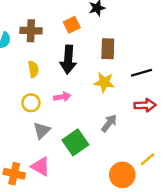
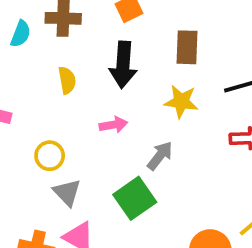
yellow circle: (31, 103) -> (50, 156), moved
gray arrow: (109, 123) -> (160, 156), moved
gray triangle: (42, 130) -> (67, 192), moved, turned -30

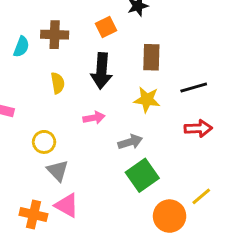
gray arrow: (160, 156) -> (130, 142), turned 35
green square: (135, 198) -> (142, 175), moved

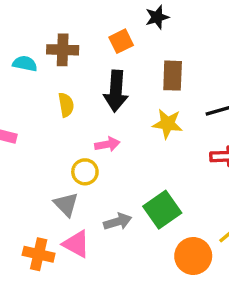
cyan semicircle: (21, 47) -> (25, 64), turned -100
yellow circle: (44, 142) -> (85, 172), moved
gray arrow: (130, 142) -> (118, 222), moved

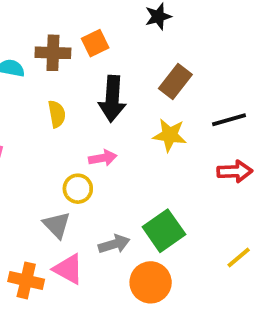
orange square: (121, 41) -> (95, 43), moved
brown rectangle: (173, 76) -> (175, 81), turned 36
orange circle: (193, 256) -> (151, 282), moved

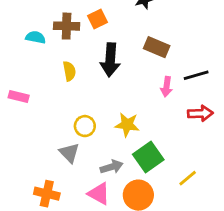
brown rectangle: (175, 81) -> (157, 47), turned 75
yellow star: (170, 135) -> (127, 125), moved
pink arrow: (103, 158) -> (167, 87), moved, turned 108
yellow line: (239, 258) -> (188, 178), moved
pink triangle: (68, 269) -> (99, 194), moved

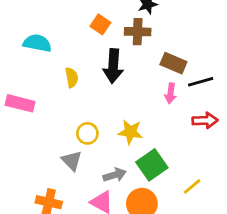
orange square: (98, 19) -> (100, 24), turned -30
brown cross: (67, 26) -> (138, 32), moved
cyan semicircle: (36, 37) -> (37, 43), size x1.4
brown rectangle: (157, 47) -> (173, 63), moved
pink rectangle: (19, 96) -> (20, 103), size x1.4

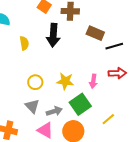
pink arrow: (171, 93) -> (93, 81), moved
gray triangle: (72, 161) -> (32, 106), moved

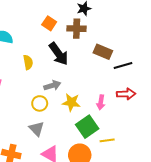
black arrow: (53, 35) -> (59, 54), turned -40
gray arrow: (54, 111) -> (52, 86), moved
yellow line: (108, 119) -> (107, 140), moved, turned 32

